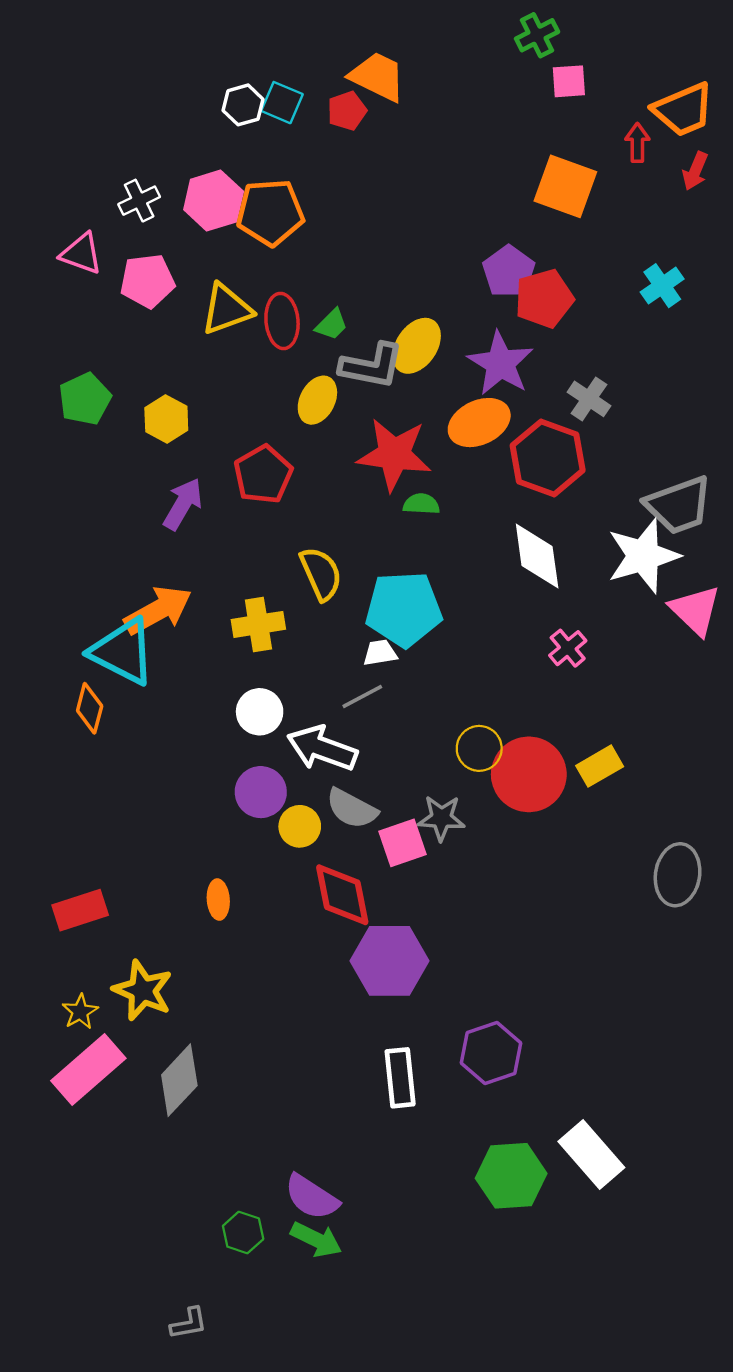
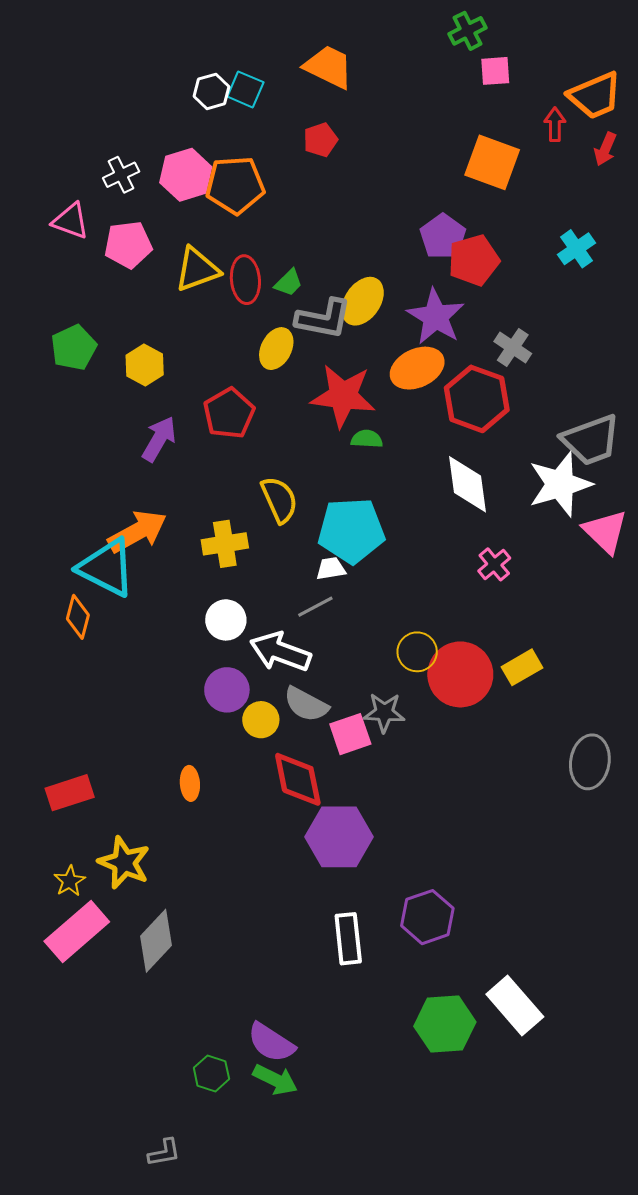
red pentagon: (347, 111) -> (320, 140), moved

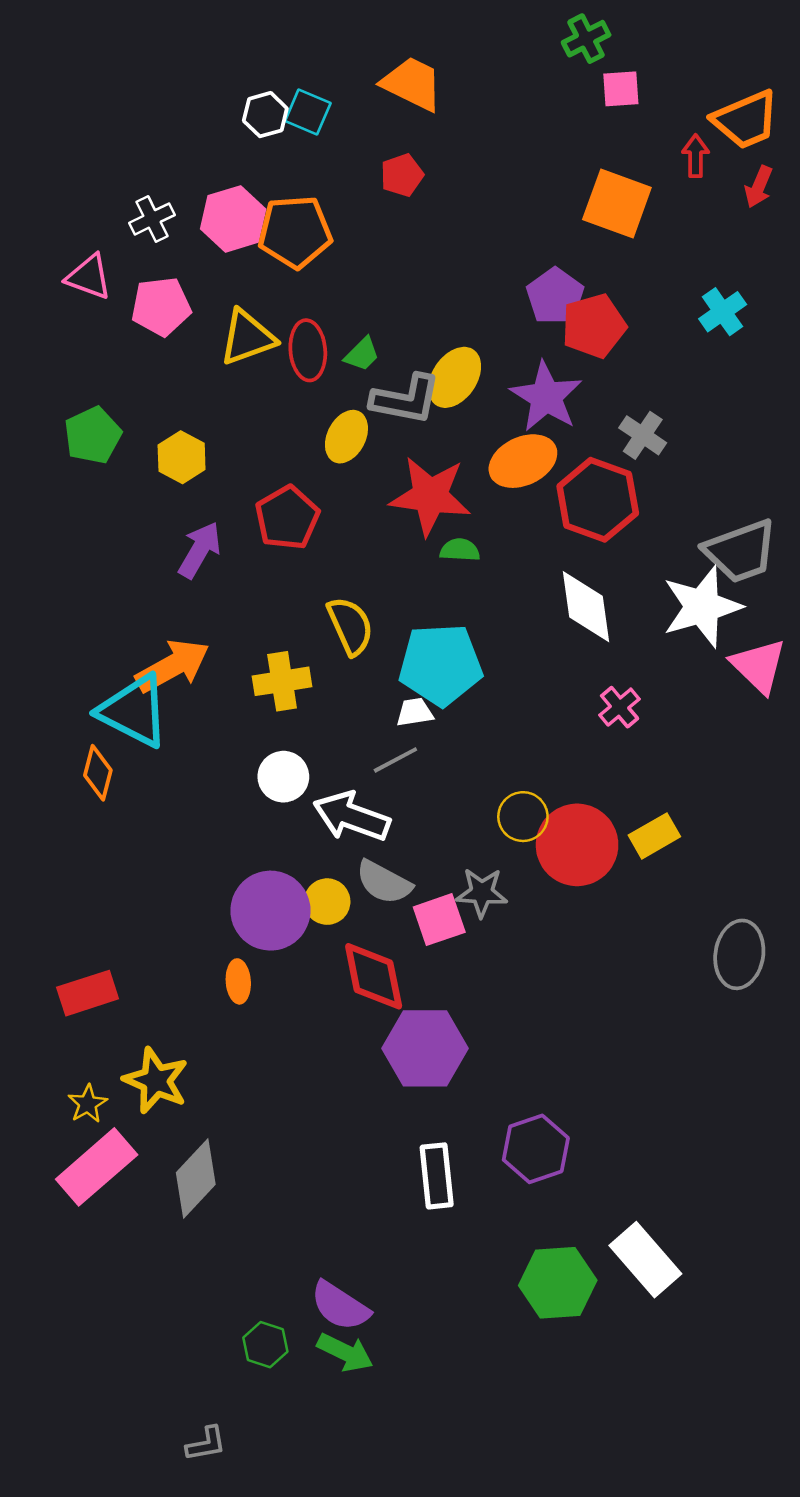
purple circle: (227, 690) -> (270, 911), moved, size x1.4

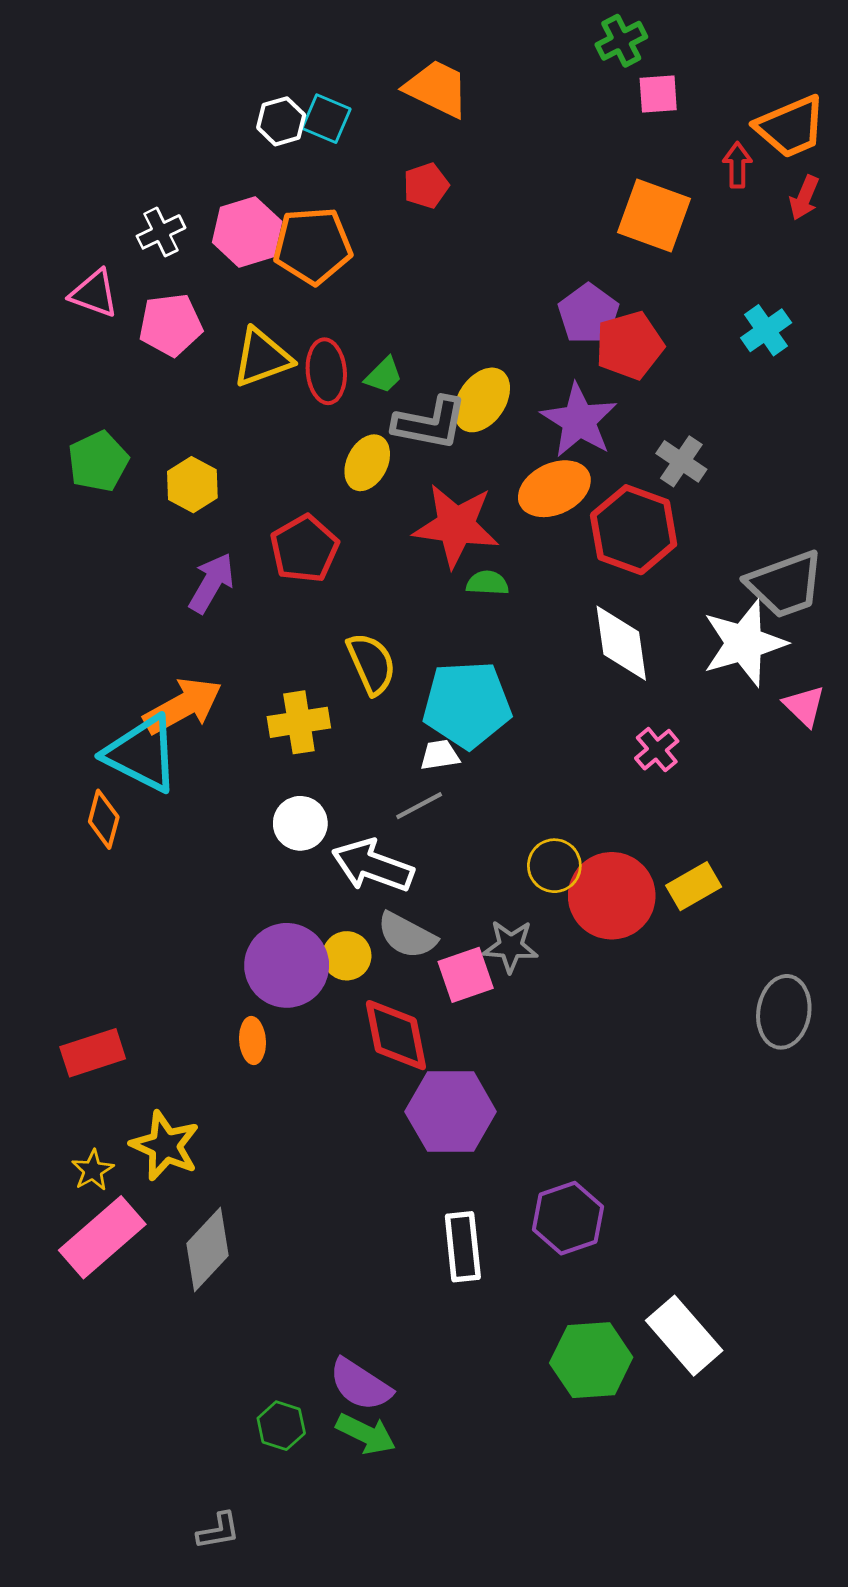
pink triangle: (759, 666) -> (804, 706), size x0.7

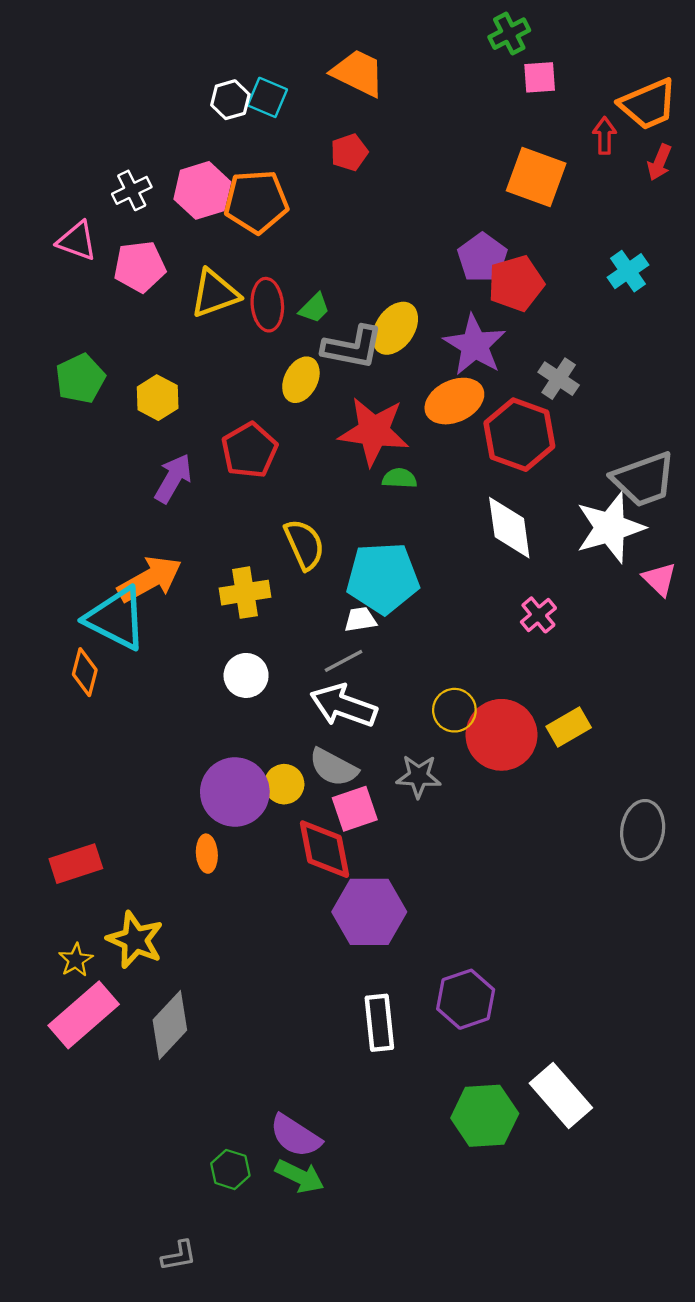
white arrow: (373, 866) -> (344, 706), moved
pink square: (466, 975) -> (355, 809), moved

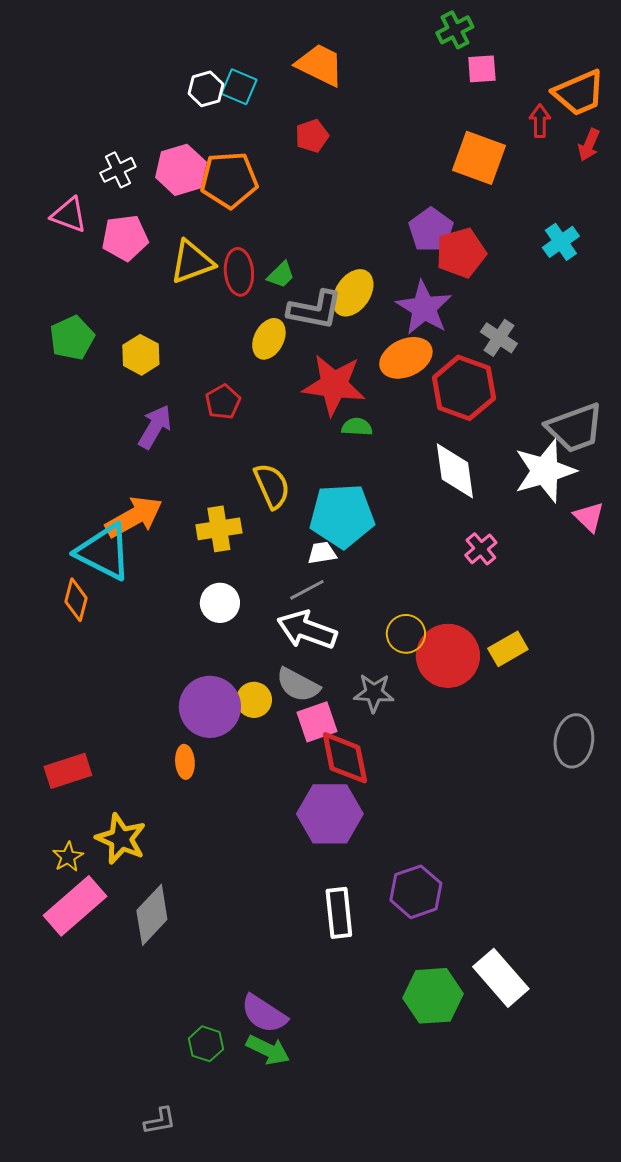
red pentagon: (249, 450) -> (223, 402), size x0.7
red diamond: (324, 849) -> (345, 758), moved

